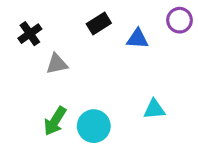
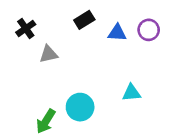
purple circle: (180, 20) -> (149, 30), moved
green arrow: (55, 121) -> (46, 121), moved

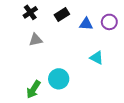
black cross: (26, 28) -> (30, 12), moved
cyan triangle: (131, 93) -> (97, 58), moved, turned 32

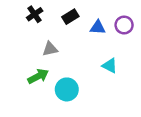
gray triangle: (36, 40) -> (50, 49), moved
green arrow: (33, 89) -> (38, 76), moved, turned -150

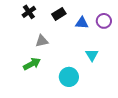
cyan triangle: (110, 66) -> (92, 55), turned 32
cyan circle: (67, 89) -> (69, 77), moved

